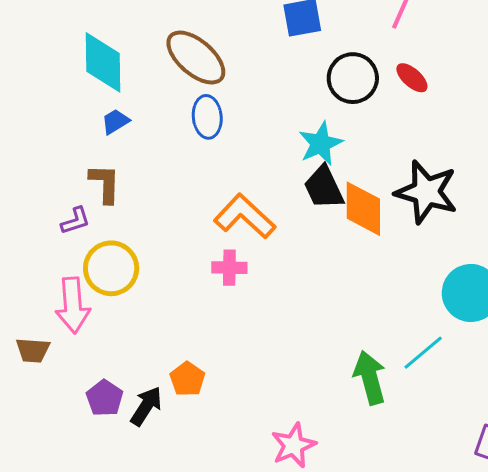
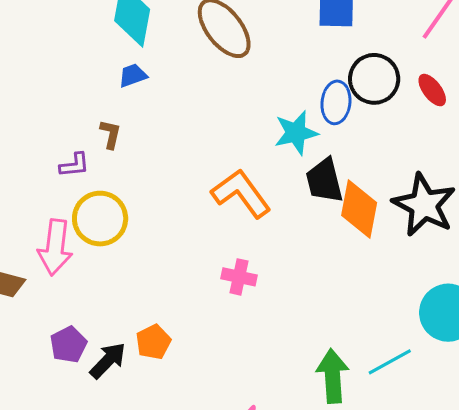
blue ellipse: (207, 117) -> (336, 102), moved
cyan star: (321, 144) -> (296, 133), moved
brown L-shape: (105, 184) -> (110, 134), size x0.7
pink cross: (229, 268) -> (239, 277), moved

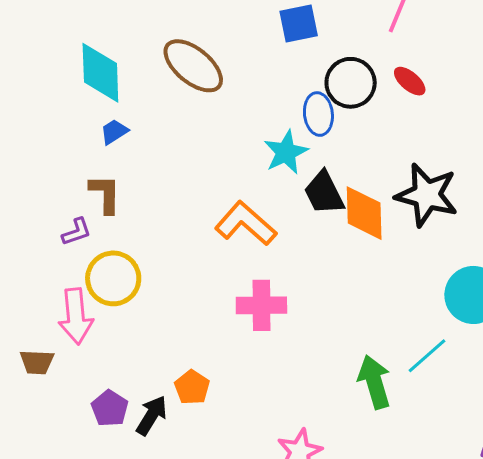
brown L-shape: (110, 134) -> (105, 194), size x1.4
pink cross: (239, 277) -> (261, 305), size x1.4

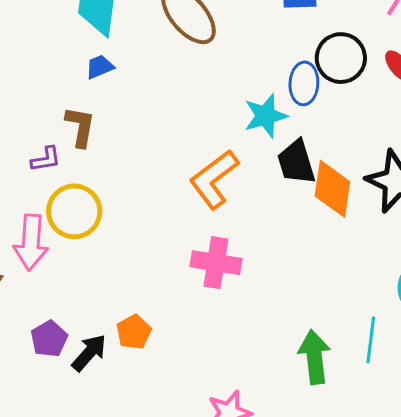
orange L-shape: (246, 223) -> (214, 179), turned -88
cyan line: (427, 356) -> (371, 340), turned -51

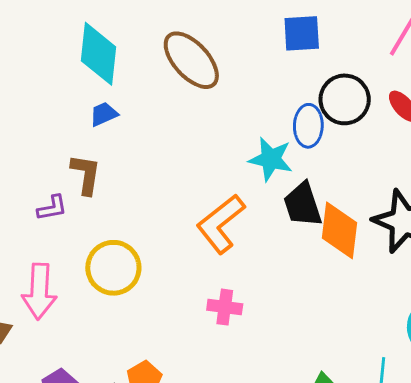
cyan star: (266, 116) -> (271, 159), turned 30
yellow circle: (74, 211) -> (113, 268), moved
pink cross: (216, 263) -> (225, 307), size x0.7

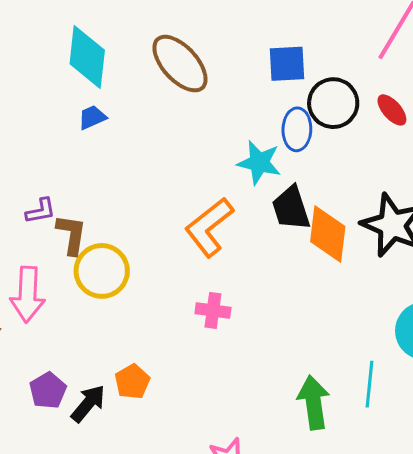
blue square: (302, 33) -> (287, 64), moved
brown L-shape: (86, 174) -> (71, 234), moved

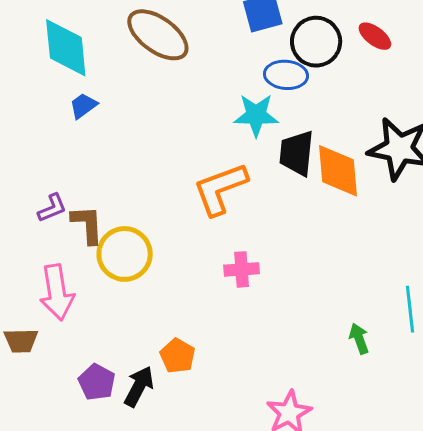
blue ellipse: (297, 129) -> (286, 75), turned -75
black trapezoid: (291, 208) -> (297, 153), turned 36
orange L-shape: (209, 227) -> (220, 189), turned 30
green arrow: (314, 402) -> (359, 339), size x0.6

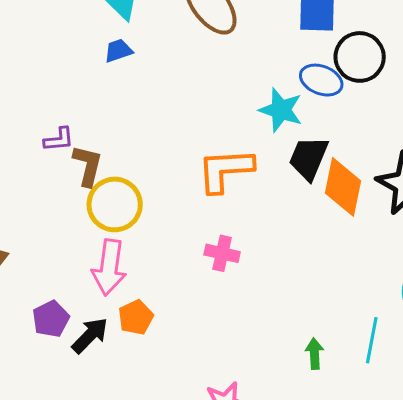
pink arrow: (57, 292) -> (109, 267), moved

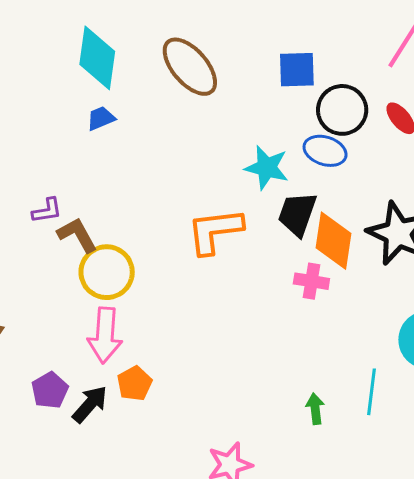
blue ellipse: (321, 80) -> (325, 151), moved
brown L-shape: (88, 166) -> (77, 235), turned -39
pink cross: (222, 253) -> (311, 281), moved

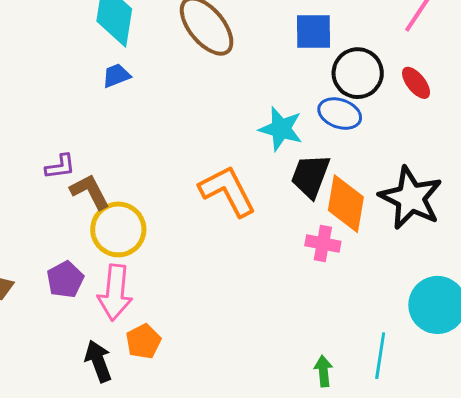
orange L-shape: (215, 231) -> (228, 191), turned 68
purple pentagon: (50, 390) -> (65, 280), moved
black arrow: (90, 404) -> (98, 361), turned -63

